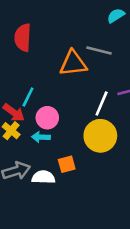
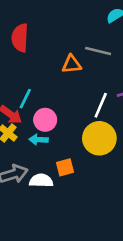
orange triangle: (73, 63) -> (72, 64), size x0.7

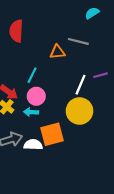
cyan line: (25, 99) -> (32, 75), moved
orange square: (65, 167) -> (52, 134), size x1.6

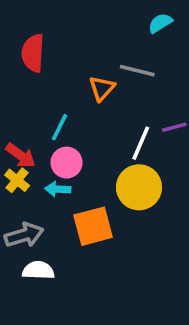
orange triangle: (57, 52) -> (102, 88), turned -42
white semicircle: (33, 145) -> (38, 270), moved

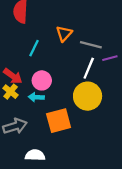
gray line: (137, 71) -> (91, 45), moved
cyan line: (59, 127) -> (34, 48), moved
white semicircle: (38, 270) -> (35, 155), moved

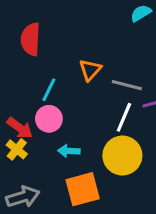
pink circle: (42, 80) -> (49, 119), moved
cyan arrow: (36, 97) -> (69, 151), moved

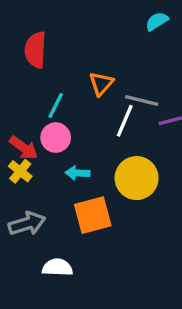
white line: (124, 117) -> (125, 121), moved

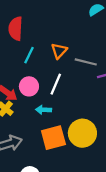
cyan line: (56, 106) -> (29, 55), moved
white line: (125, 121) -> (56, 84), moved
yellow circle: (137, 178) -> (82, 133), moved

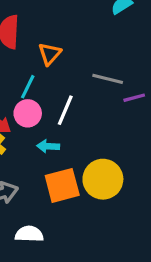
orange triangle: (59, 51) -> (50, 54), moved
cyan line: (29, 55) -> (28, 87), moved

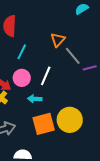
orange triangle: (50, 54) -> (58, 40), moved
gray line: (108, 79) -> (73, 56), turned 36
cyan line: (28, 87) -> (22, 52), moved

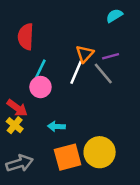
purple line: (90, 68) -> (111, 56), moved
white line: (46, 76) -> (76, 72), moved
pink circle: (22, 78) -> (40, 87), moved

